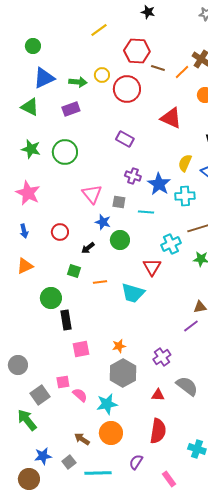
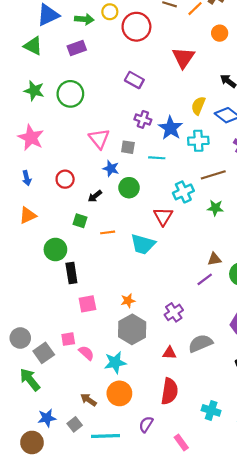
red triangle: (171, 118) -> (183, 58), turned 40
gray circle: (18, 365) -> (20, 338), moved
gray semicircle: (187, 386) -> (200, 343), turned -60

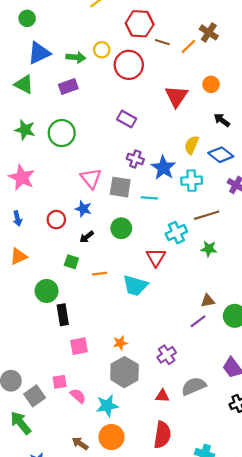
orange circle: (220, 33) -> (211, 84), moved
gray square: (128, 147) -> (120, 187), size x1.5
blue star: (111, 168) -> (83, 209), moved

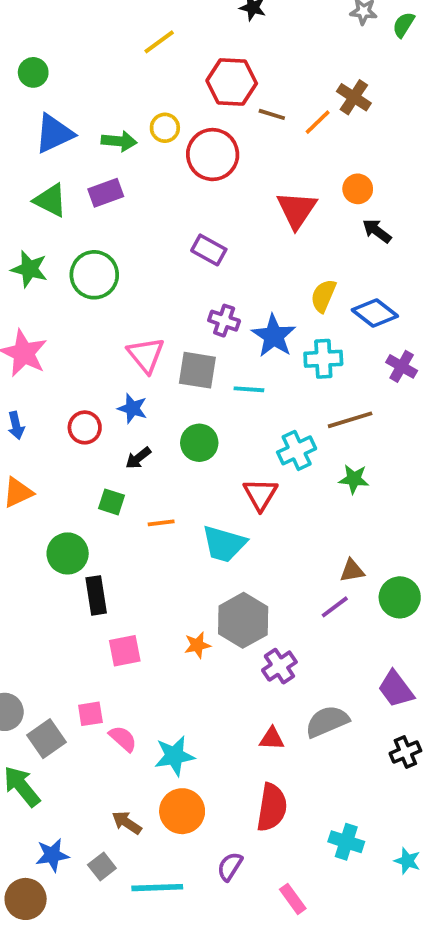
green triangle: (24, 84) -> (50, 200), moved
black arrow: (222, 120) -> (377, 231), moved
gray hexagon: (124, 372) -> (243, 620), moved

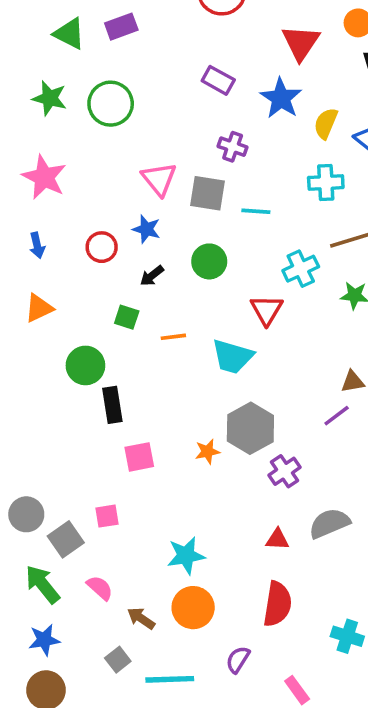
blue star: (274, 336) -> (281, 98), moved
pink semicircle: (123, 739) -> (100, 588), moved
blue star: (52, 855) -> (44, 640), moved

